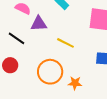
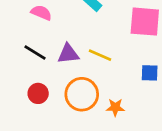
purple triangle: (39, 24) -> (68, 54), moved
red circle: (10, 65) -> (38, 93), moved

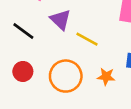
purple triangle: (68, 54) -> (60, 20), moved, turned 45
orange star: (115, 107) -> (106, 77), moved

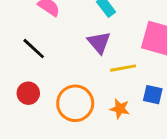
purple triangle: (60, 20) -> (99, 42), moved
yellow line: (87, 39) -> (123, 68), moved, turned -45

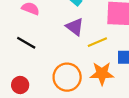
red circle: (28, 93) -> (20, 85), moved
orange star: (120, 109) -> (102, 73), size x1.5

